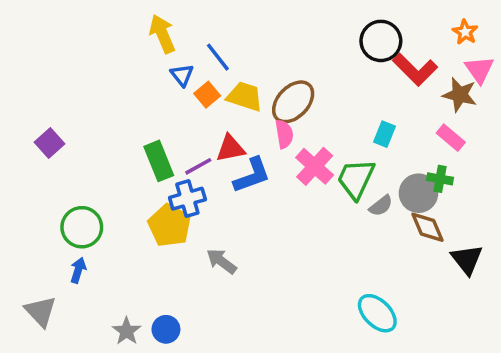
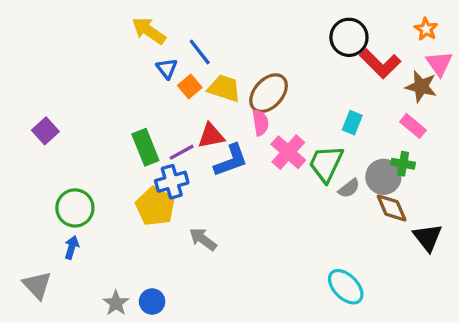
yellow arrow: (162, 34) -> (149, 31), turned -32

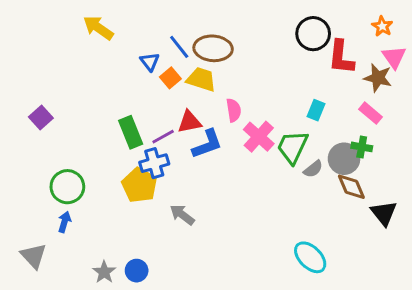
yellow arrow: (149, 31) -> (98, 28), moved
red L-shape: (380, 64) -> (341, 57), turned 51
brown ellipse: (269, 93) -> (213, 48), moved, turned 51

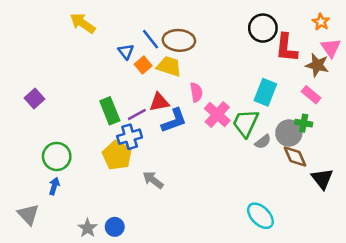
cyan rectangle: (316, 110) -> (265, 92), size x1.5

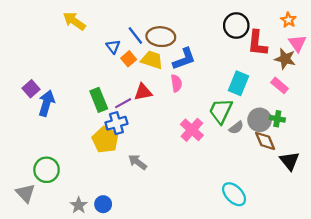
pink cross: (217, 114) -> (192, 130), moved
blue L-shape: (174, 121) -> (184, 59), moved
green cross: (304, 123) -> (277, 119), moved
green circle: (57, 156) -> (47, 170), moved
blue arrow: (54, 186) -> (47, 103), moved, size x1.6

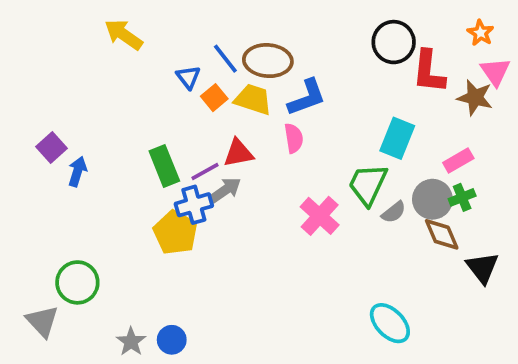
pink rectangle: (280, 85) -> (458, 160), moved, turned -70
blue arrow: (47, 103) -> (77, 171), size x0.7
green cross: (277, 119) -> (462, 197), turned -32
gray arrow: (138, 162) -> (225, 190), moved, turned 108

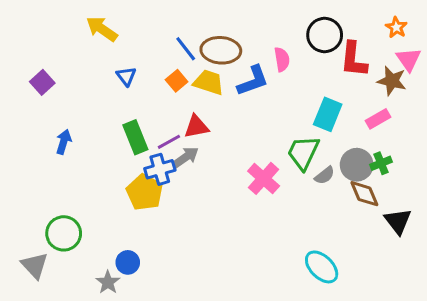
blue triangle: (188, 77) -> (126, 76), moved
pink semicircle: (294, 138) -> (282, 59), moved
purple square: (52, 147) -> (42, 82), moved
pink rectangle: (458, 160) -> (378, 119), moved
blue circle: (172, 340) -> (128, 262), moved

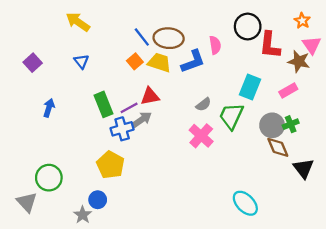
blue triangle: (126, 76) -> (81, 61), moved
gray semicircle: (325, 175) -> (203, 104), moved
yellow pentagon: (145, 192) -> (110, 165), moved

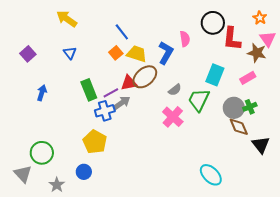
brown ellipse: (169, 38) -> (145, 77), moved, turned -45
blue L-shape: (193, 61) -> (166, 53), turned -40
gray star: (83, 215) -> (57, 185), moved

